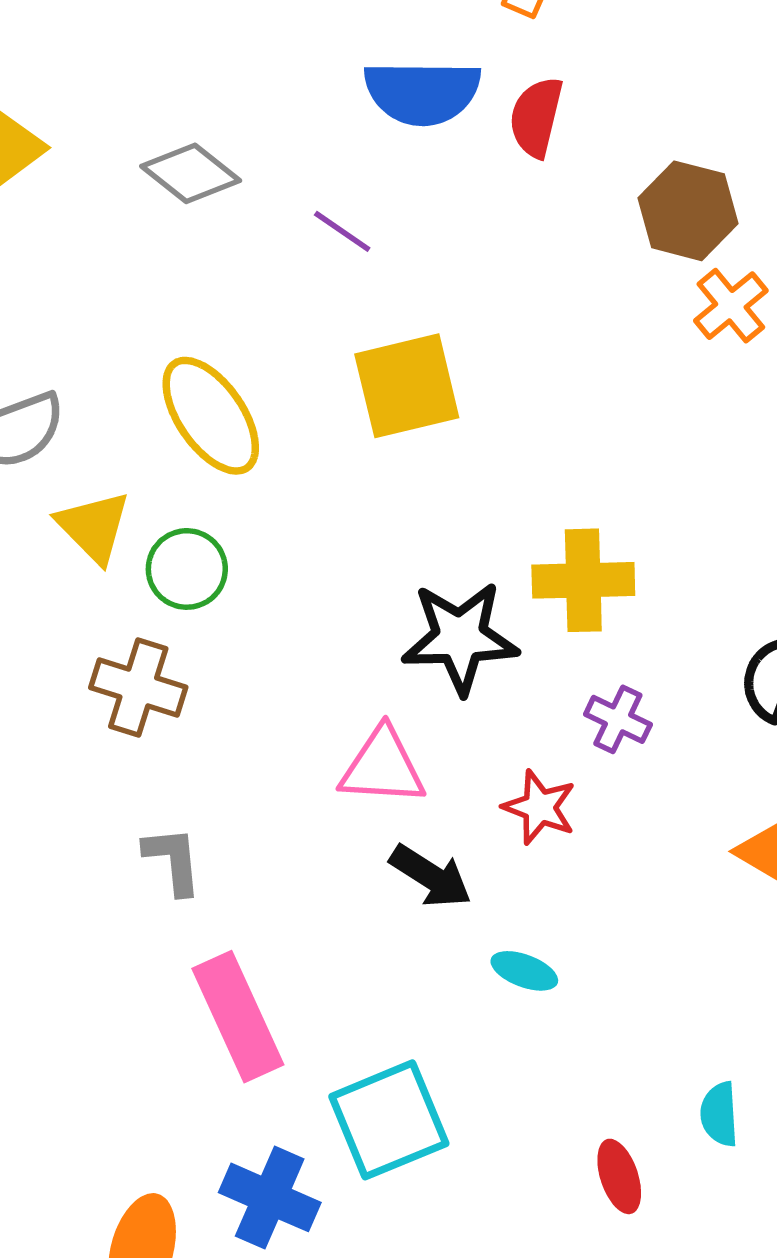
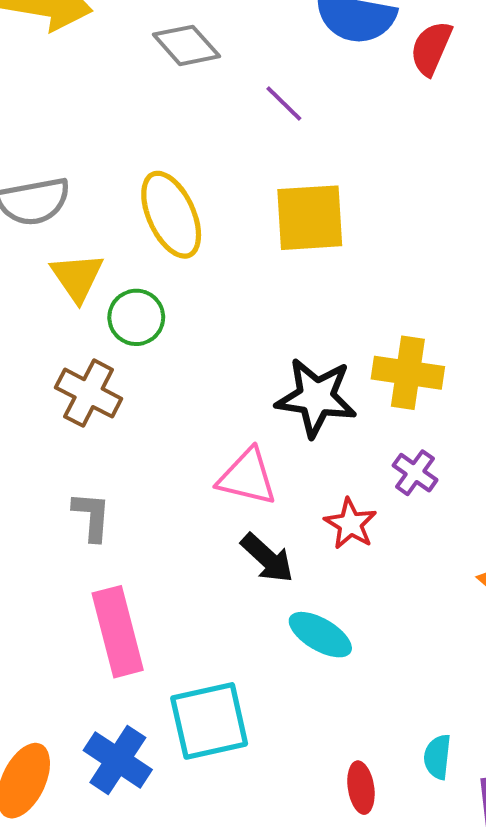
cyan ellipse: (524, 971) -> (320, 635), size x1.4

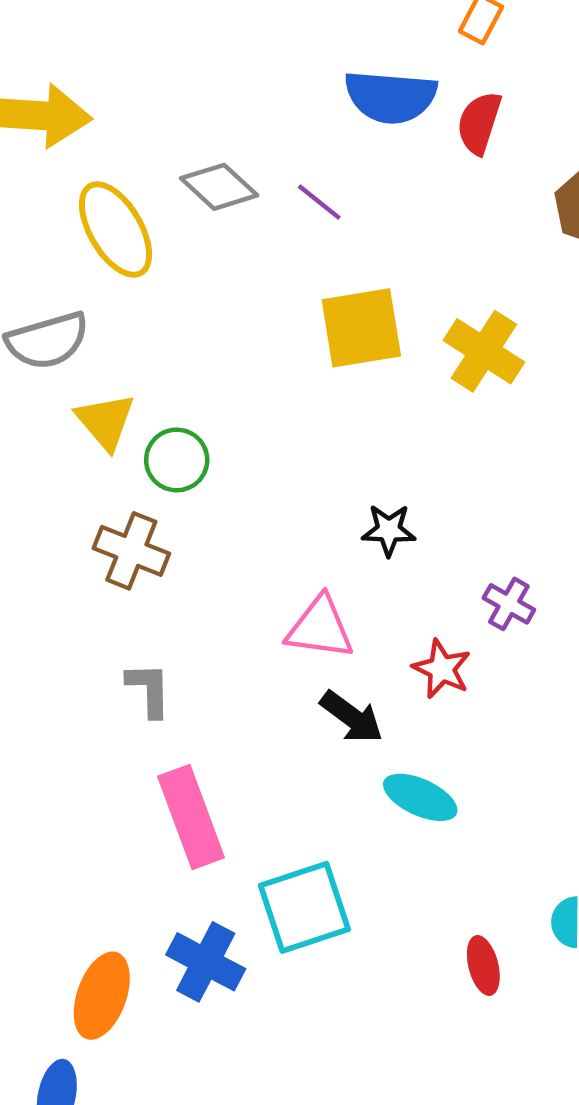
gray diamond: (186, 45) -> (219, 187), moved
yellow ellipse: (171, 215) -> (116, 229), moved
yellow cross: (408, 373) -> (484, 351), moved, turned 30
black star: (316, 397) -> (389, 530), size x0.6

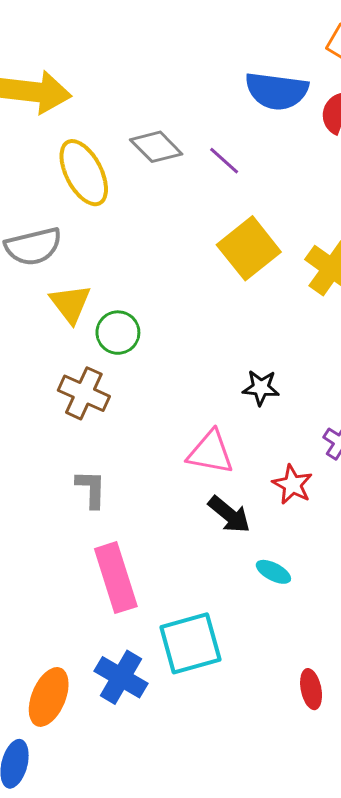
yellow square: (361, 328) -> (249, 248), turned -32
cyan ellipse: (420, 797) -> (273, 572), size x0.7

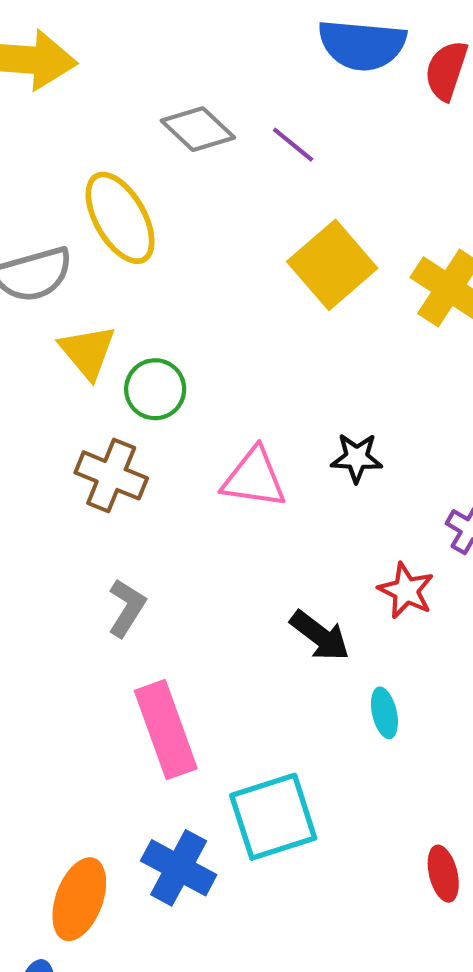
yellow ellipse: (84, 173) -> (120, 218), moved
pink triangle: (210, 452) -> (254, 478), moved
gray L-shape: (91, 489) -> (127, 608), turned 33
cyan ellipse: (273, 572) -> (384, 713), turned 52

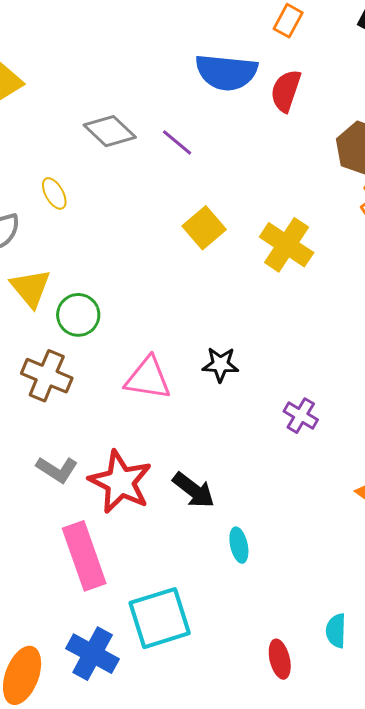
yellow ellipse: (120, 218) -> (54, 193), size x0.5
yellow square: (332, 265) -> (204, 228), size x0.7
red star: (406, 591) -> (120, 482), moved, size x1.6
gray L-shape: (127, 608) -> (57, 469), turned 90

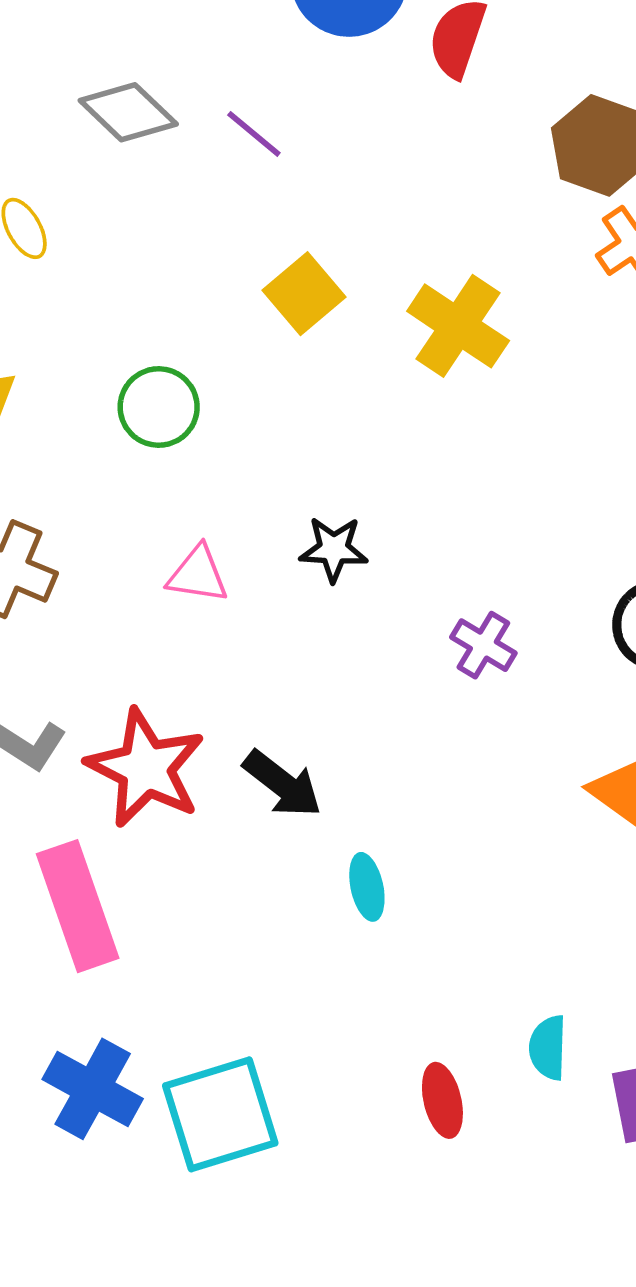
green circle: (78, 315) -> (159, 407), moved
pink triangle: (148, 378) -> (198, 574), size x0.7
cyan square: (160, 618) -> (220, 1114), moved

